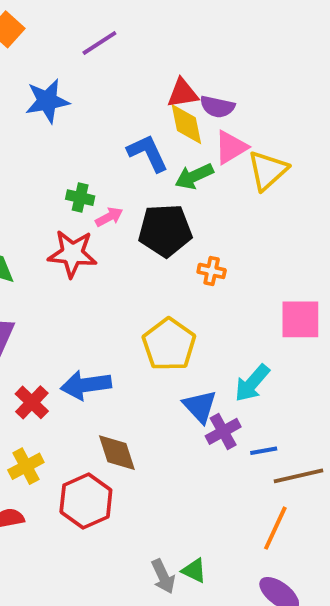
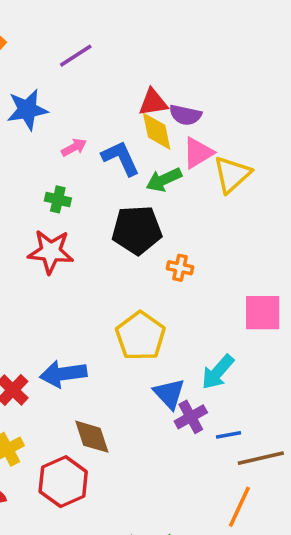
pink arrow: (109, 217) -> (74, 147), moved

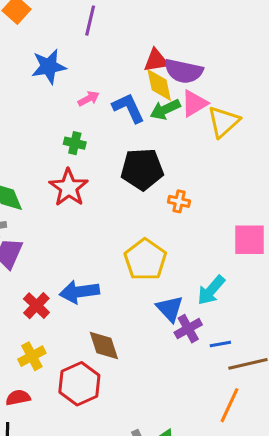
purple line: (76, 56) -> (90, 21), turned -44
purple semicircle: (185, 115) -> (184, 71), size x1.4
green arrow: (164, 180) -> (165, 109), moved
red star: (51, 252) -> (69, 188), turned 30

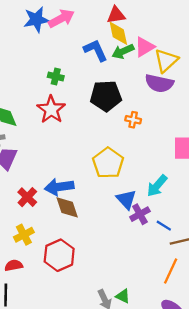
purple semicircle: (184, 71) -> (159, 83), moved
pink arrow: (89, 99) -> (61, 18), moved, size x1.6
blue line: (220, 344) -> (164, 226), turned 42
brown diamond: (104, 345) -> (67, 207), moved

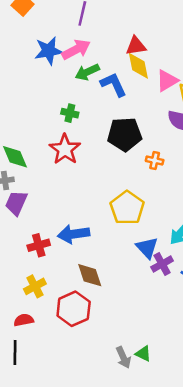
green arrow: (123, 51) -> (87, 72), moved
red cross: (27, 197) -> (39, 245), turned 30
brown diamond: (67, 207) -> (90, 275), moved

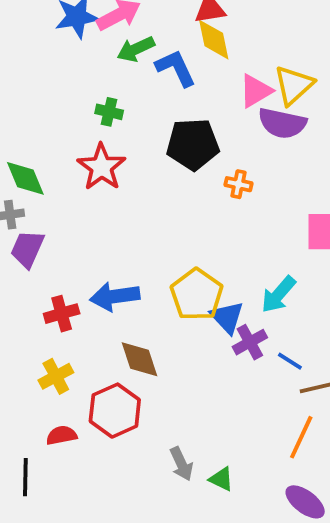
pink triangle: (167, 81) -> (256, 91), moved
yellow pentagon: (127, 208) -> (197, 295), moved
red semicircle: (24, 320) -> (62, 435), moved
gray arrow: (123, 357) -> (181, 464), moved

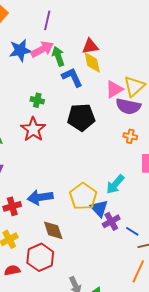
green arrow: (136, 49) -> (58, 56), moved, turned 96
orange cross: (238, 184) -> (130, 136), moved
cyan arrow: (278, 295) -> (115, 184), moved

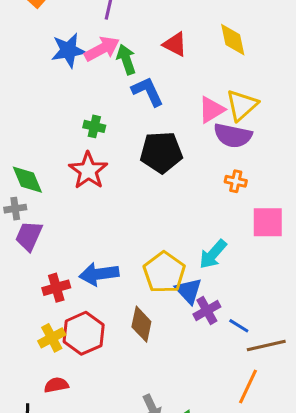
red triangle: (90, 46) -> (175, 44), turned 36
yellow diamond: (92, 62) -> (233, 40), moved
brown diamond: (53, 230) -> (141, 324), moved, turned 30
red hexagon: (40, 257) -> (84, 333), moved

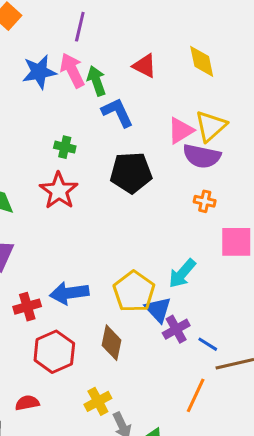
pink arrow: (102, 49) -> (72, 70), turned -88
yellow cross: (52, 338) -> (98, 401), moved
orange line: (248, 387) -> (196, 395), moved

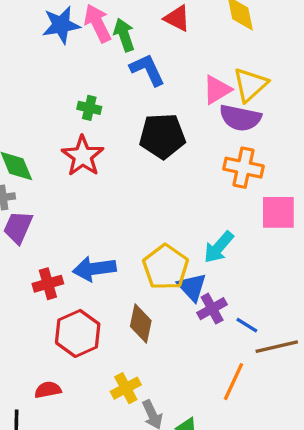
orange cross: (205, 201) -> (244, 168), size x1.6

